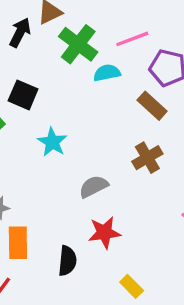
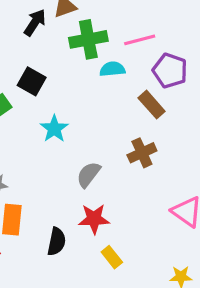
green cross: (78, 44) -> (88, 39), turned 36
gray semicircle: (94, 187) -> (88, 174), turned -32
yellow rectangle: (132, 286) -> (112, 257), moved

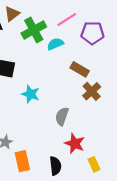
brown rectangle: (152, 105) -> (80, 69), moved
red star: (94, 219) -> (75, 143), turned -30
yellow rectangle: (112, 257) -> (94, 164), turned 32

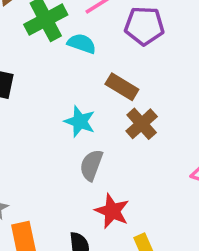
cyan semicircle: (55, 44) -> (82, 44), turned 42
cyan star: (31, 94) -> (80, 122), moved

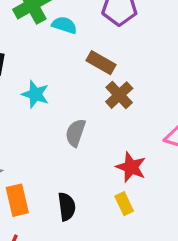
cyan star: (80, 122) -> (35, 94), moved
red star: (112, 211) -> (131, 167), moved

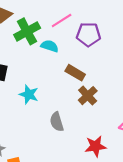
gray semicircle: (75, 133) -> (57, 122), turned -36
red star: (131, 167) -> (95, 146), turned -30

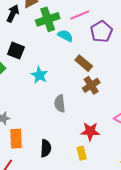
purple pentagon: (89, 34) -> (101, 32), turned 30

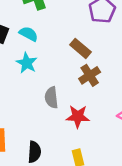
cyan semicircle: (65, 36) -> (29, 34), moved
red star: (90, 131) -> (78, 116), moved

